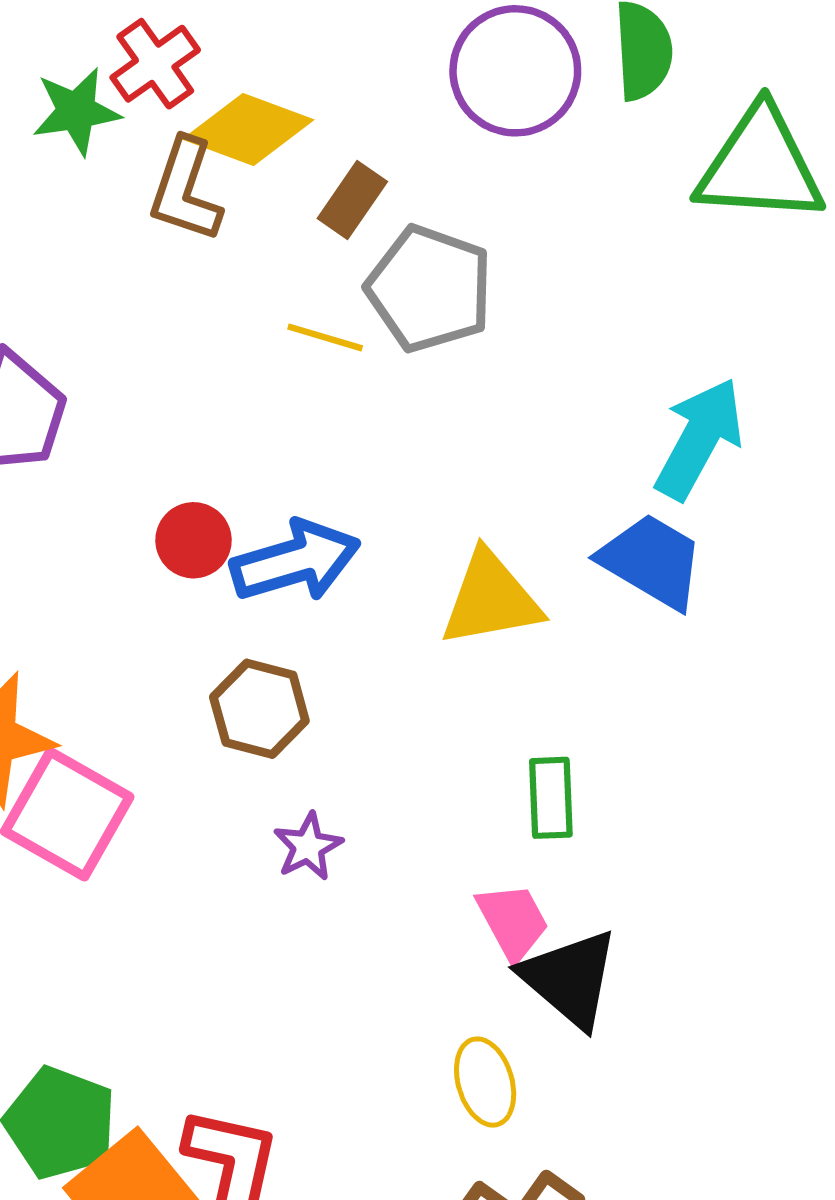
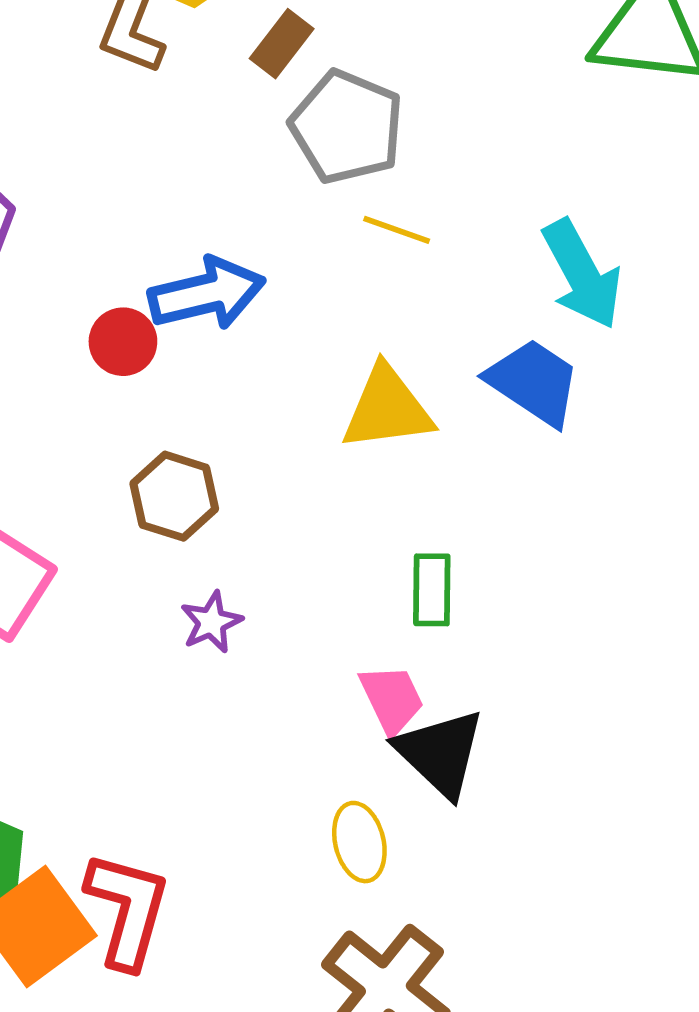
yellow line: (325, 337) -> (397, 230), moved
cyan arrow: (699, 439) -> (582, 274), turned 120
blue arrow: (295, 561) -> (207, 294), moved

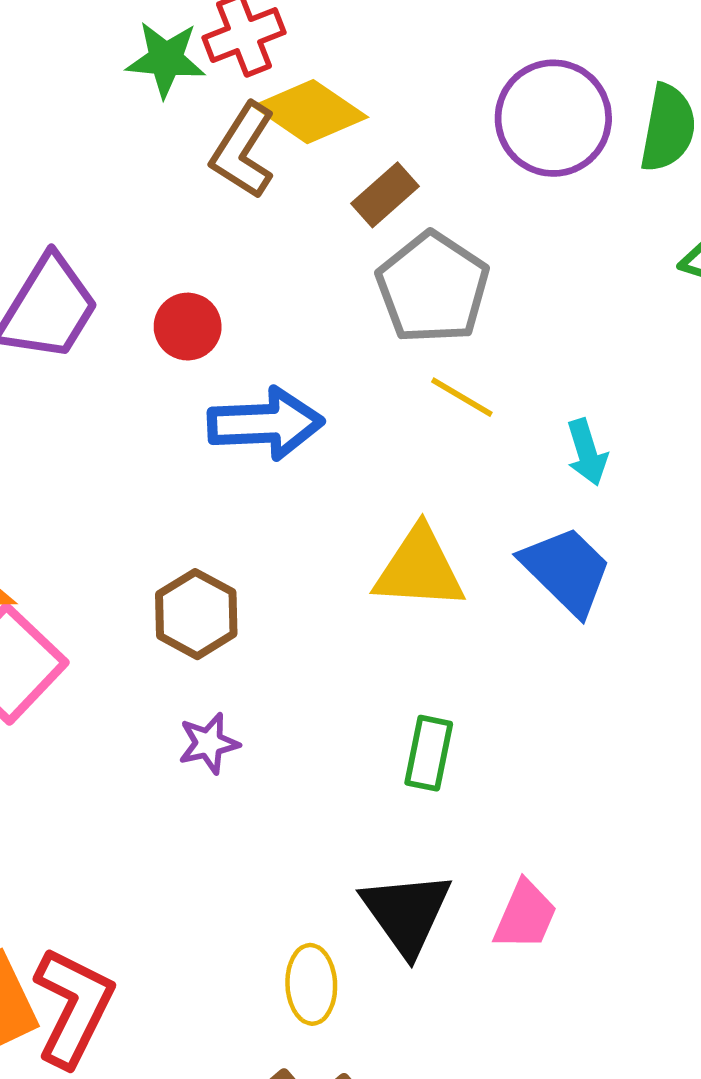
cyan arrow: (582, 274) -> (587, 452), moved, size x0.6
red circle: (123, 342) -> (188, 327), moved
pink trapezoid: (392, 699) -> (525, 915), moved, turned 38

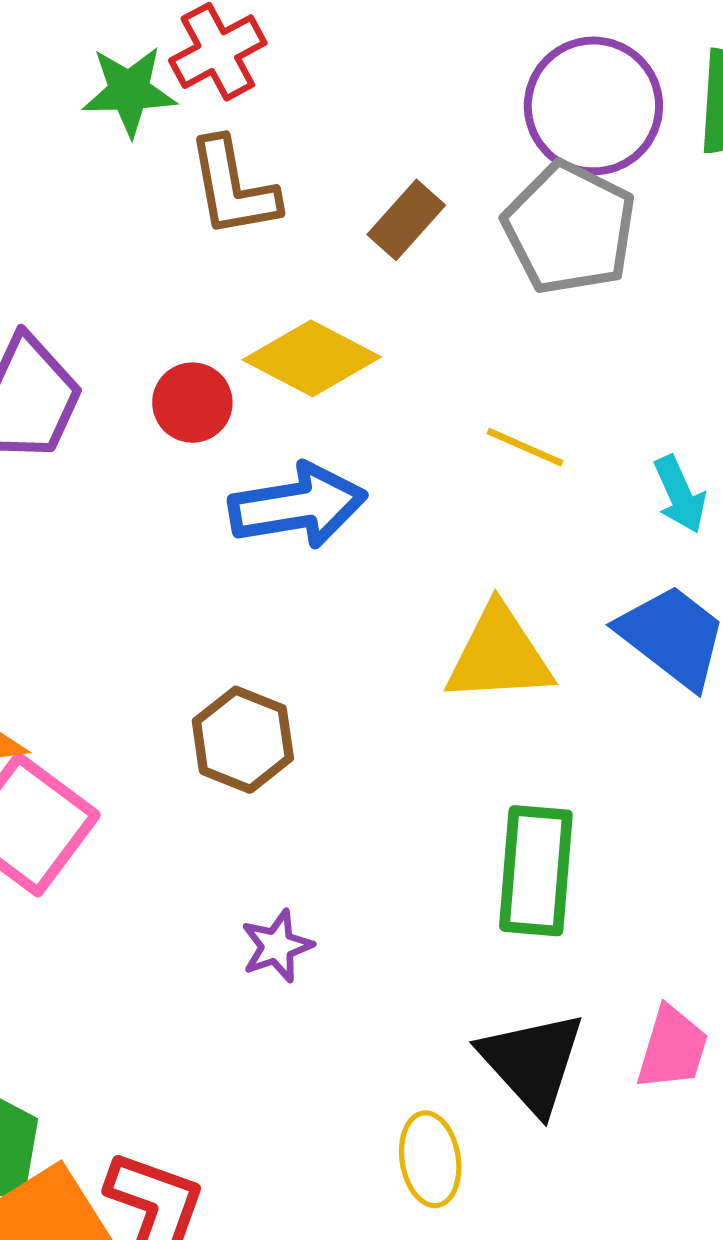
yellow diamond: (310, 112) -> (312, 358), moved
brown L-shape: (243, 151) -> (233, 188), turned -36
gray pentagon: (433, 288) -> (569, 228), moved
purple star: (209, 743) -> (277, 946), moved
green rectangle: (429, 753) -> (536, 871), size x1.5

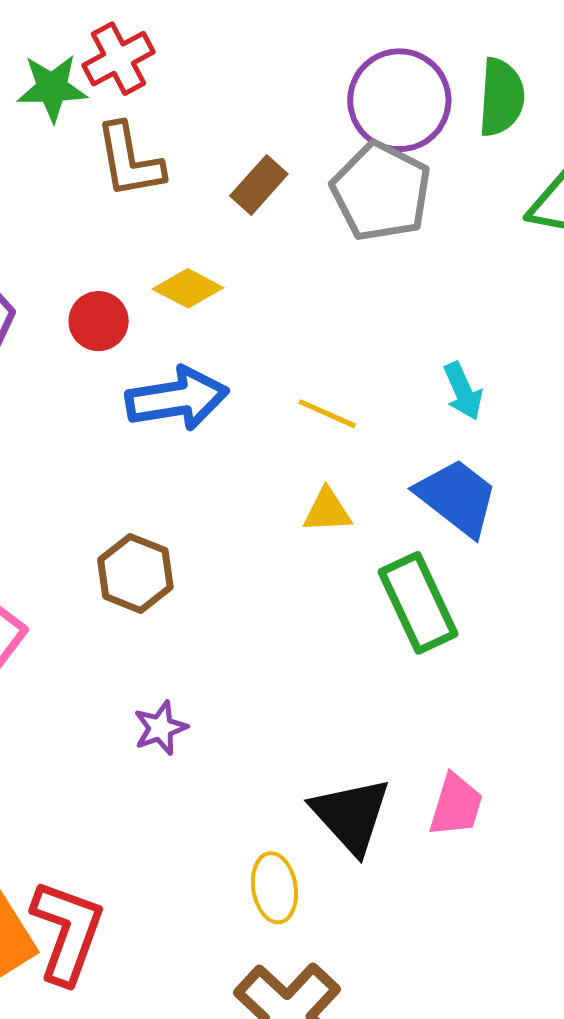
yellow diamond: (312, 358) -> (188, 288), size x0.7
yellow line: (525, 447) -> (327, 414), moved
yellow triangle: (499, 655) -> (327, 511), size x0.6
green rectangle: (536, 871) -> (418, 603), moved, turned -30

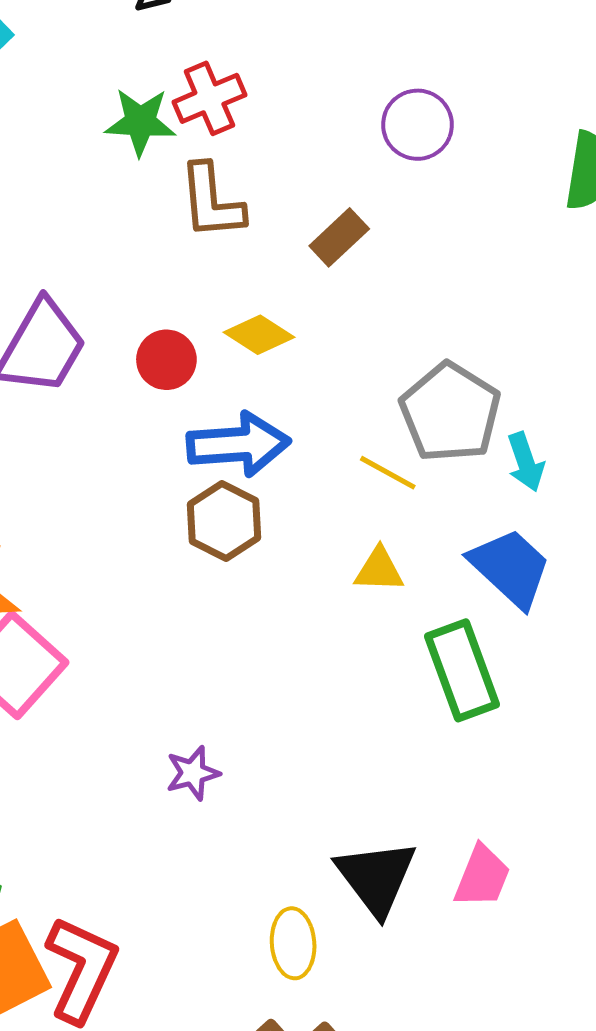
purple circle: (399, 100) -> (417, 125), moved, size x0.7
gray pentagon: (381, 192) -> (450, 412), moved
brown hexagon: (135, 573) -> (224, 521), moved

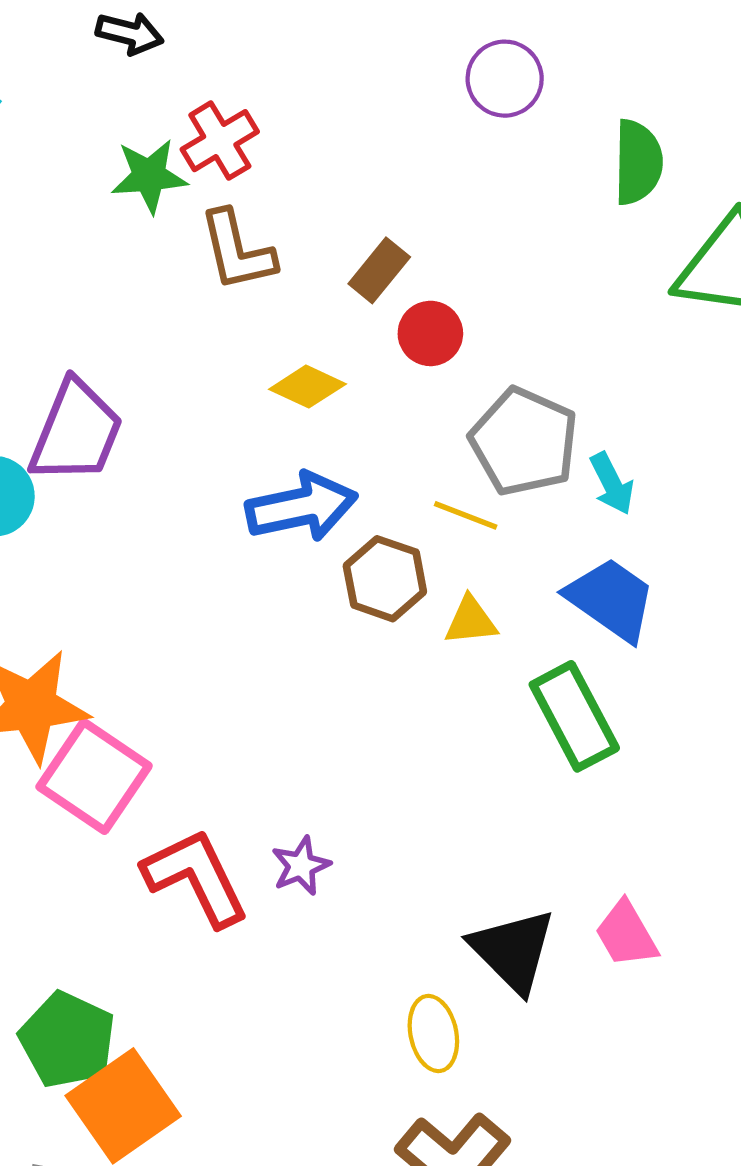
purple circle: (417, 125) -> (505, 79), moved
red circle: (166, 360) -> (430, 333), moved
brown hexagon: (224, 521) -> (385, 579), moved
pink trapezoid: (482, 877) -> (626, 934), turned 136
red L-shape: (82, 969) -> (196, 877), moved, turned -43

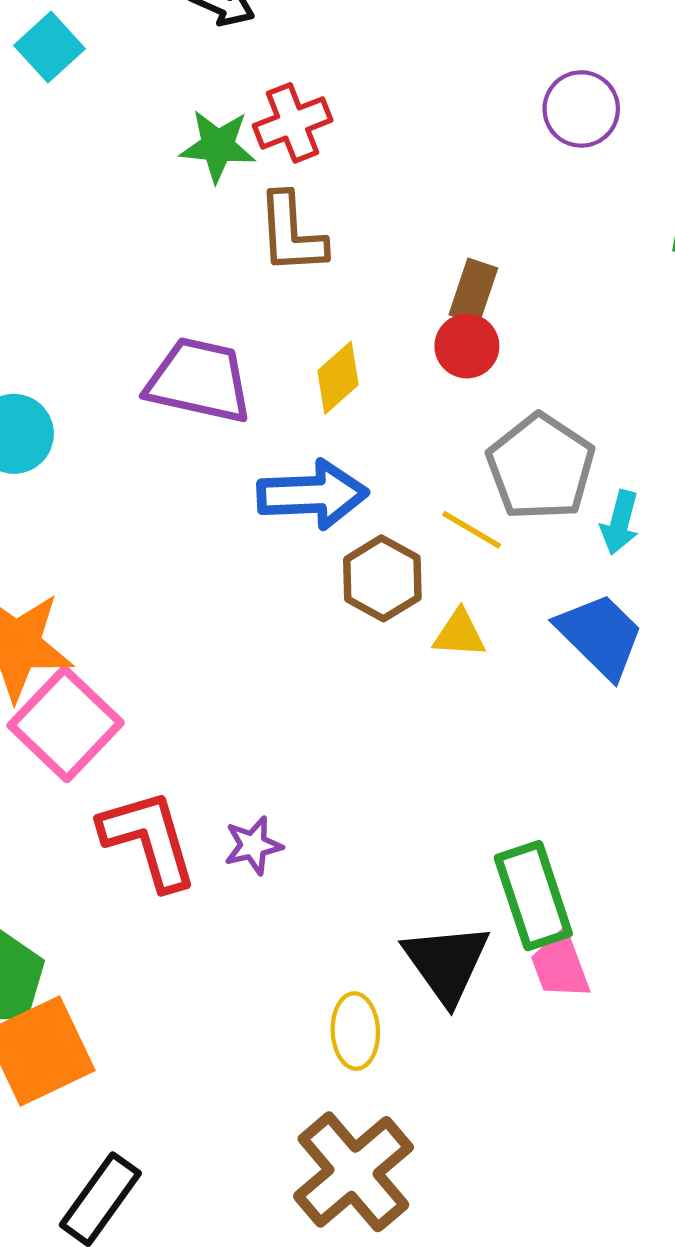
brown rectangle: (379, 270) -> (473, 291), moved, turned -30
yellow diamond: (307, 387) -> (338, 378), turned -76
purple trapezoid: (76, 432) -> (199, 380), moved, turned -109
cyan arrow: (612, 484) -> (620, 523), turned 32
green rectangle: (574, 716) -> (533, 896), moved

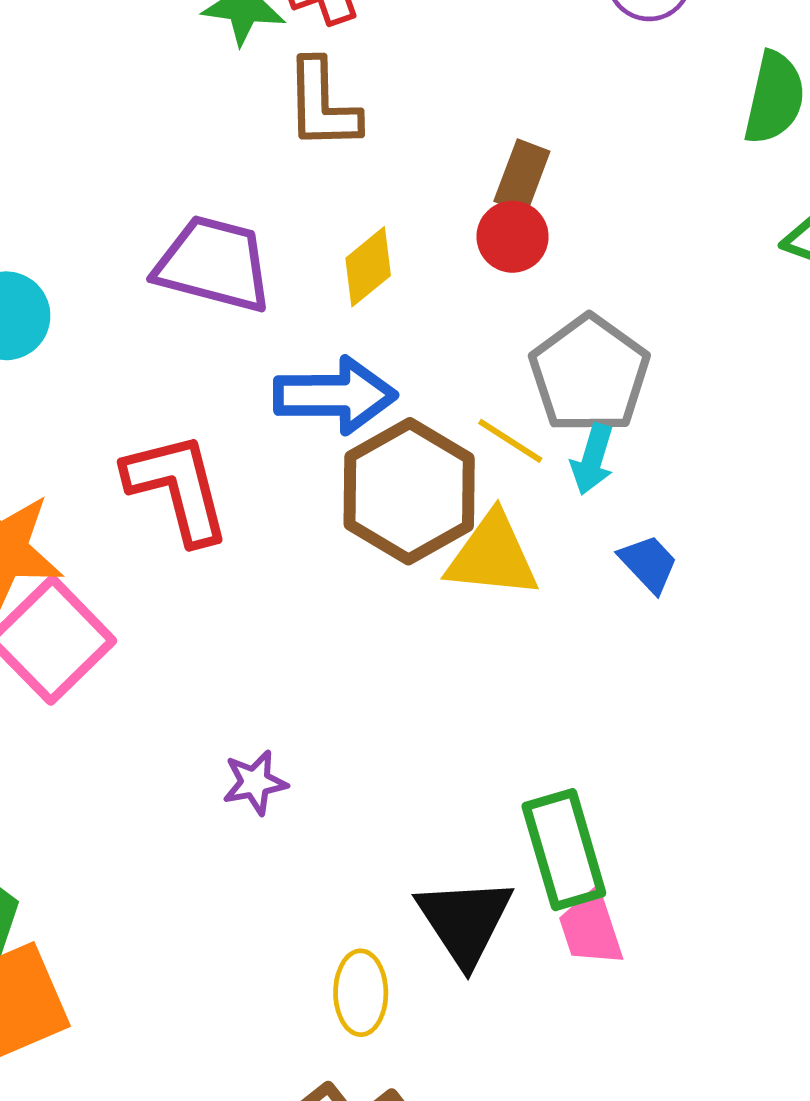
cyan arrow: (620, 523) -> (593, 459), moved
brown hexagon: (382, 578) -> (409, 491), size x1.5
yellow triangle: (459, 634) -> (492, 556), size x1.6
blue trapezoid: (600, 636) -> (649, 564), size x0.6
red L-shape: (149, 839) -> (177, 488), moved

